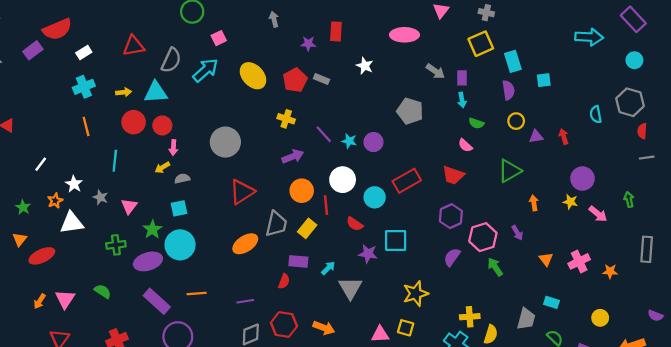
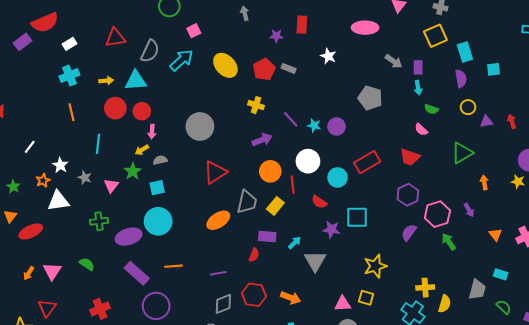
green star: (152, 229) -> (133, 171), moved

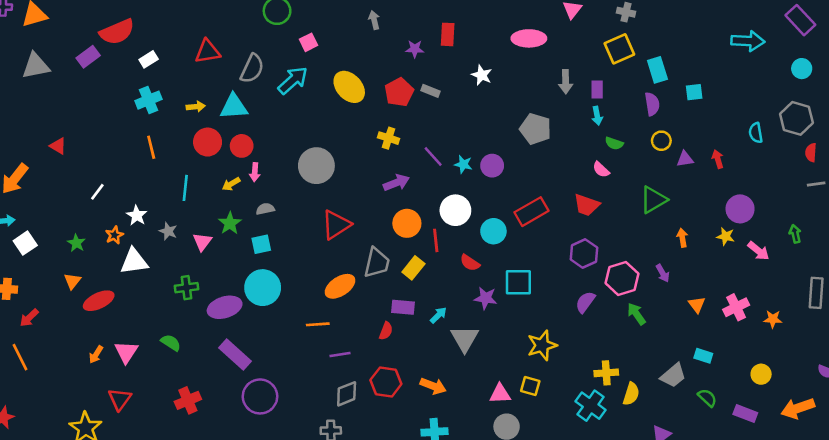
gray arrow: (394, 61) -> (566, 82), turned 54
yellow arrow: (142, 150) -> (231, 184), moved
orange line: (173, 266) -> (318, 324), moved
gray trapezoid: (477, 290) -> (673, 375), turned 35

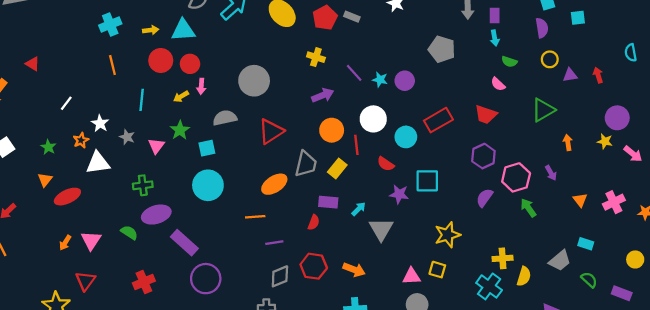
gray semicircle: (265, 209) -> (225, 118), moved, size x1.5
purple ellipse: (225, 307) -> (156, 215), moved

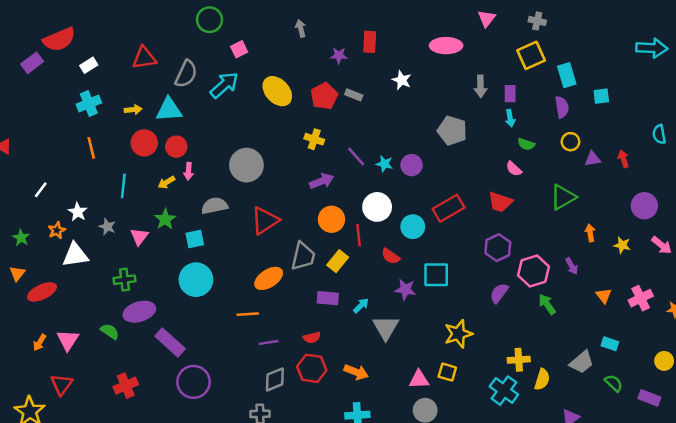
yellow star: (605, 141) -> (622, 245), moved
red semicircle: (314, 222) -> (312, 338), moved, turned 56

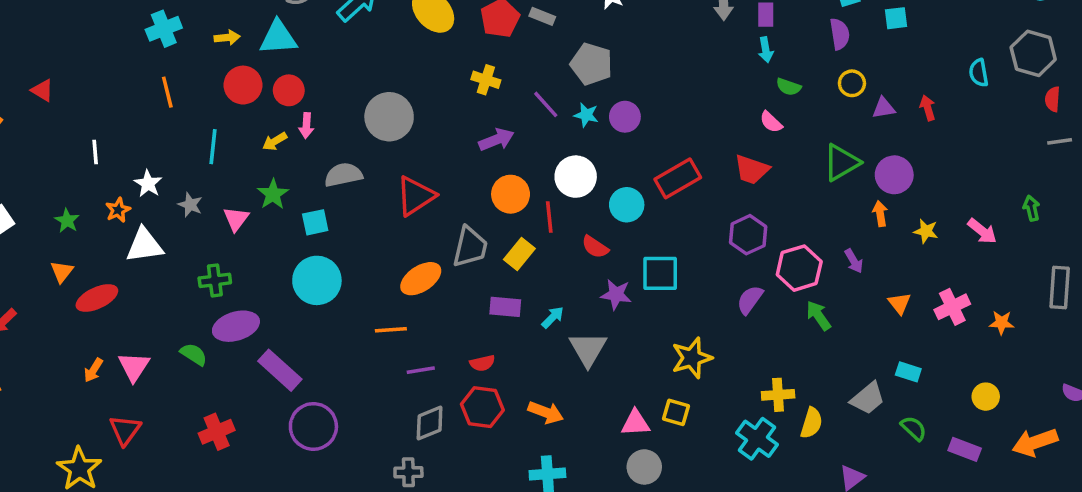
gray pentagon: (452, 131) -> (591, 64), moved
white line: (41, 190) -> (95, 152), turned -42
purple circle: (644, 206) -> (894, 175), moved

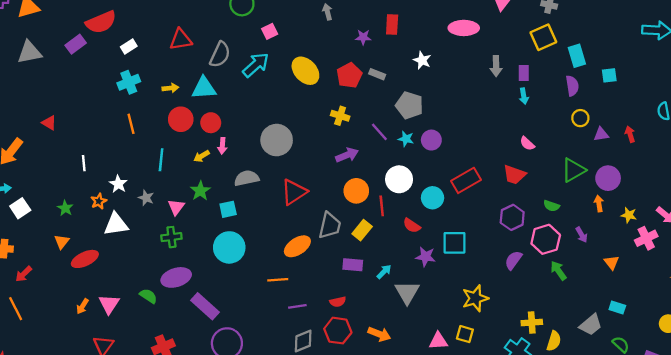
green semicircle: (789, 87) -> (551, 206), moved
green cross: (215, 280) -> (171, 237), moved
pink cross: (952, 307) -> (646, 238), moved

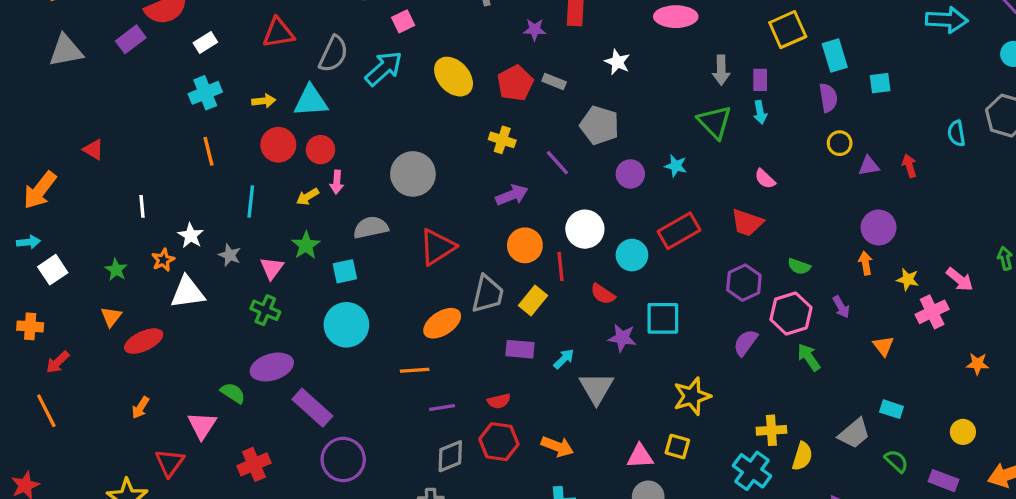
cyan star: (406, 139) -> (676, 166), moved
green triangle: (573, 170) -> (715, 122), moved, turned -44
green cross: (171, 237) -> (265, 310), turned 30
pink triangle: (109, 304) -> (202, 425), moved

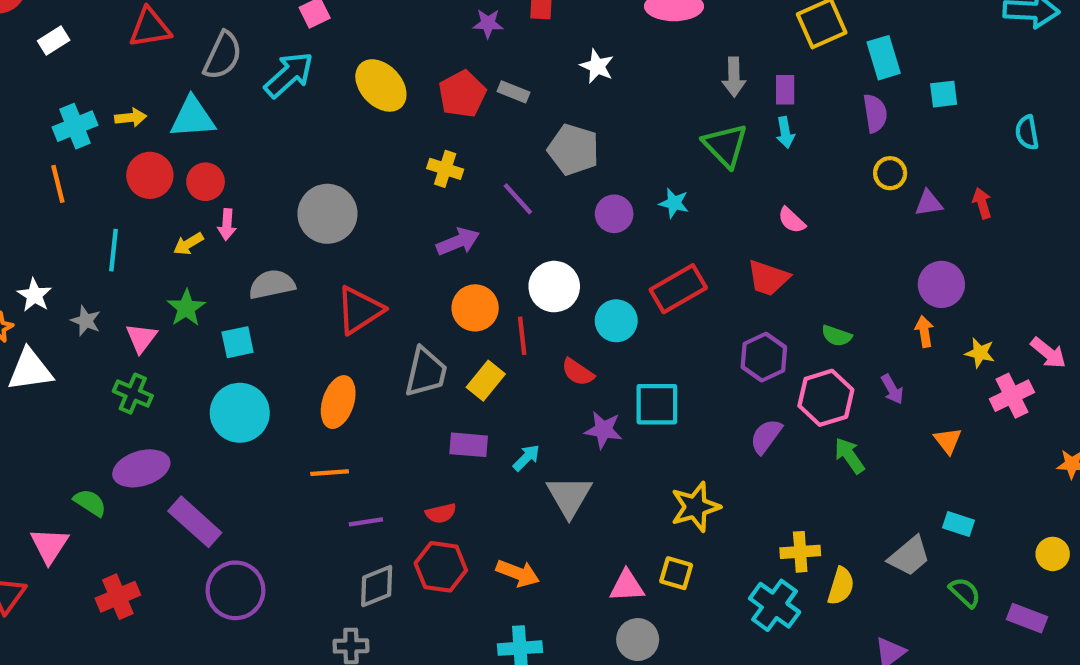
cyan cross: (205, 93) -> (75, 126), moved
cyan semicircle: (956, 133) -> (1027, 133), moved
orange ellipse: (442, 323) -> (338, 402), moved, turned -39

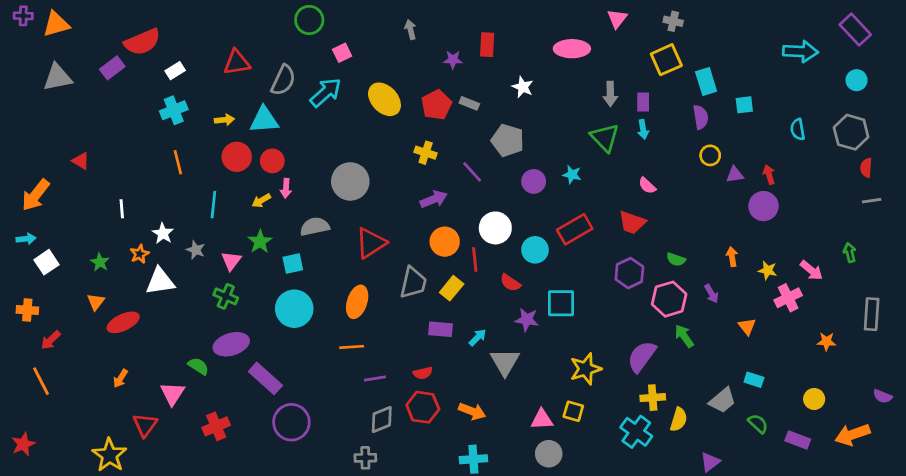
cyan cross: (75, 126) -> (174, 110), moved
purple circle: (941, 284) -> (764, 206), moved
purple semicircle: (766, 436) -> (642, 357), moved, size x1.4

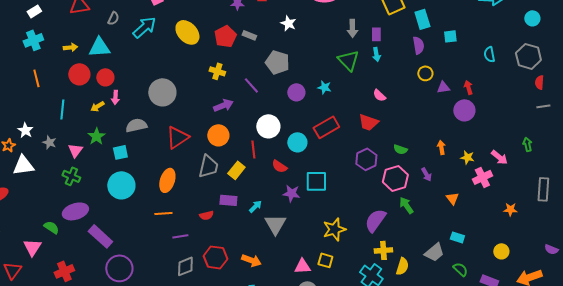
gray semicircle: (283, 80) -> (113, 18), size x0.6
orange circle: (445, 242) -> (218, 135), moved
red semicircle: (423, 373) -> (206, 215), moved

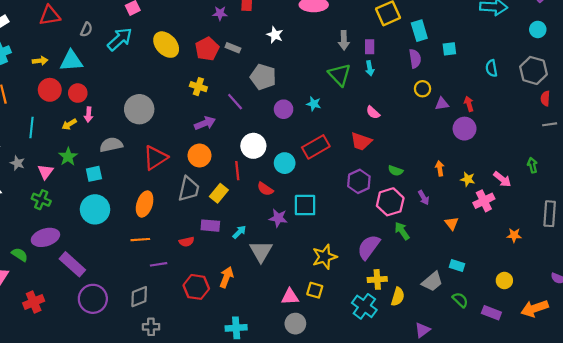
orange arrow: (251, 260) -> (226, 277), moved, turned -90
gray diamond: (185, 266) -> (139, 297), moved

